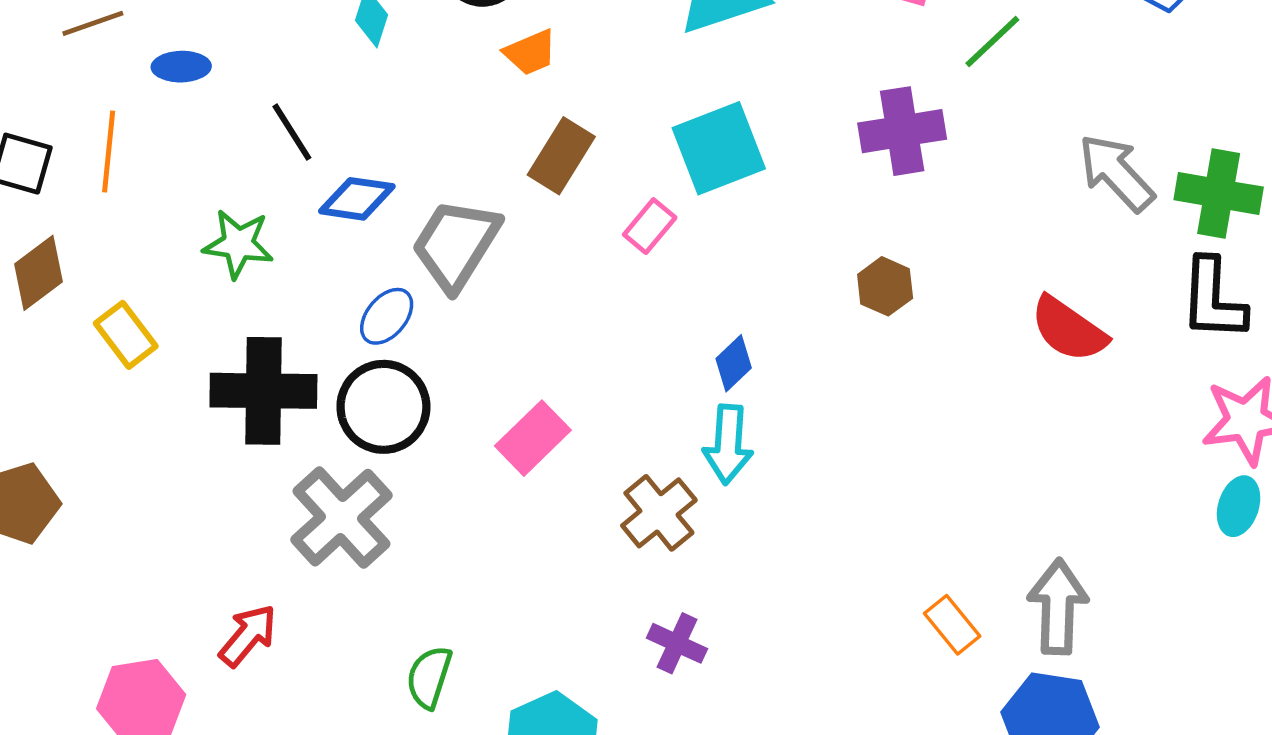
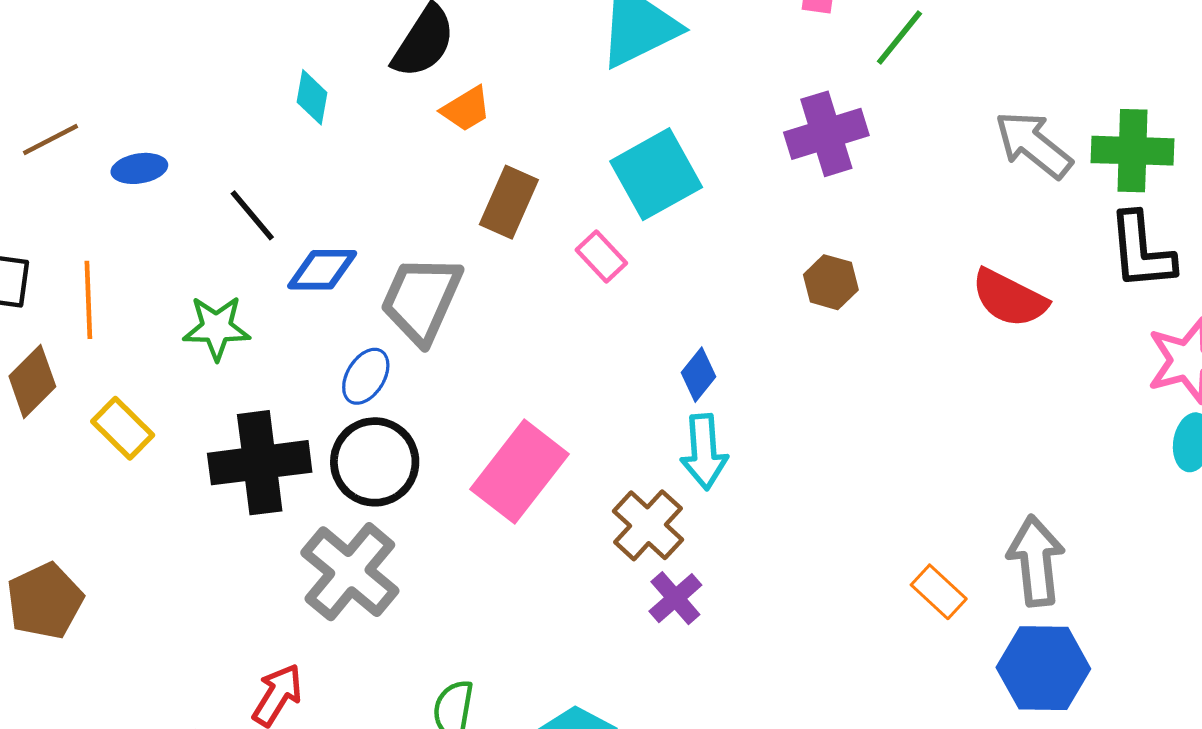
orange line: (109, 152) -> (88, 300), moved
pink rectangle: (650, 226) -> (601, 257), turned -75
pink rectangle: (533, 438) -> (519, 472), size x1.4
purple cross: (677, 643) -> (675, 598), moved, turned 32

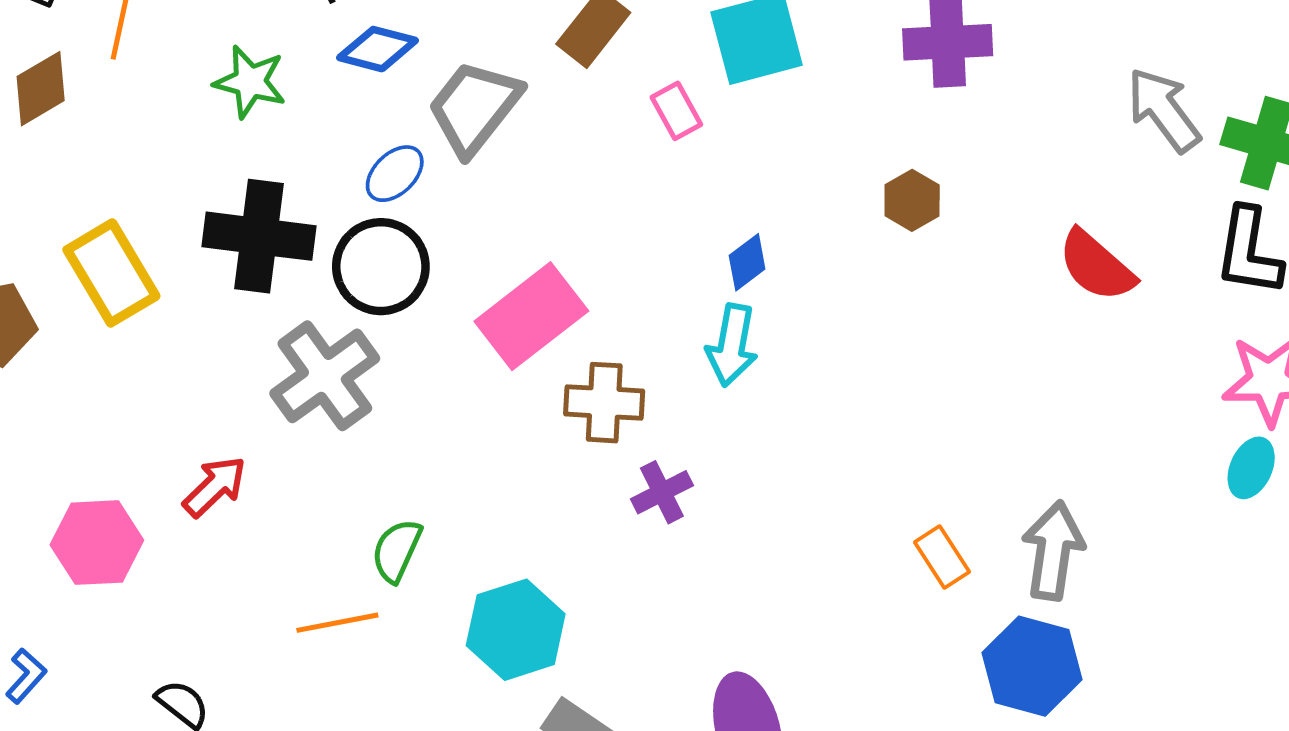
yellow rectangle: (123, 428) -> (111, 273), moved, size x1.5
brown cross: (648, 525) -> (604, 403), moved, turned 36

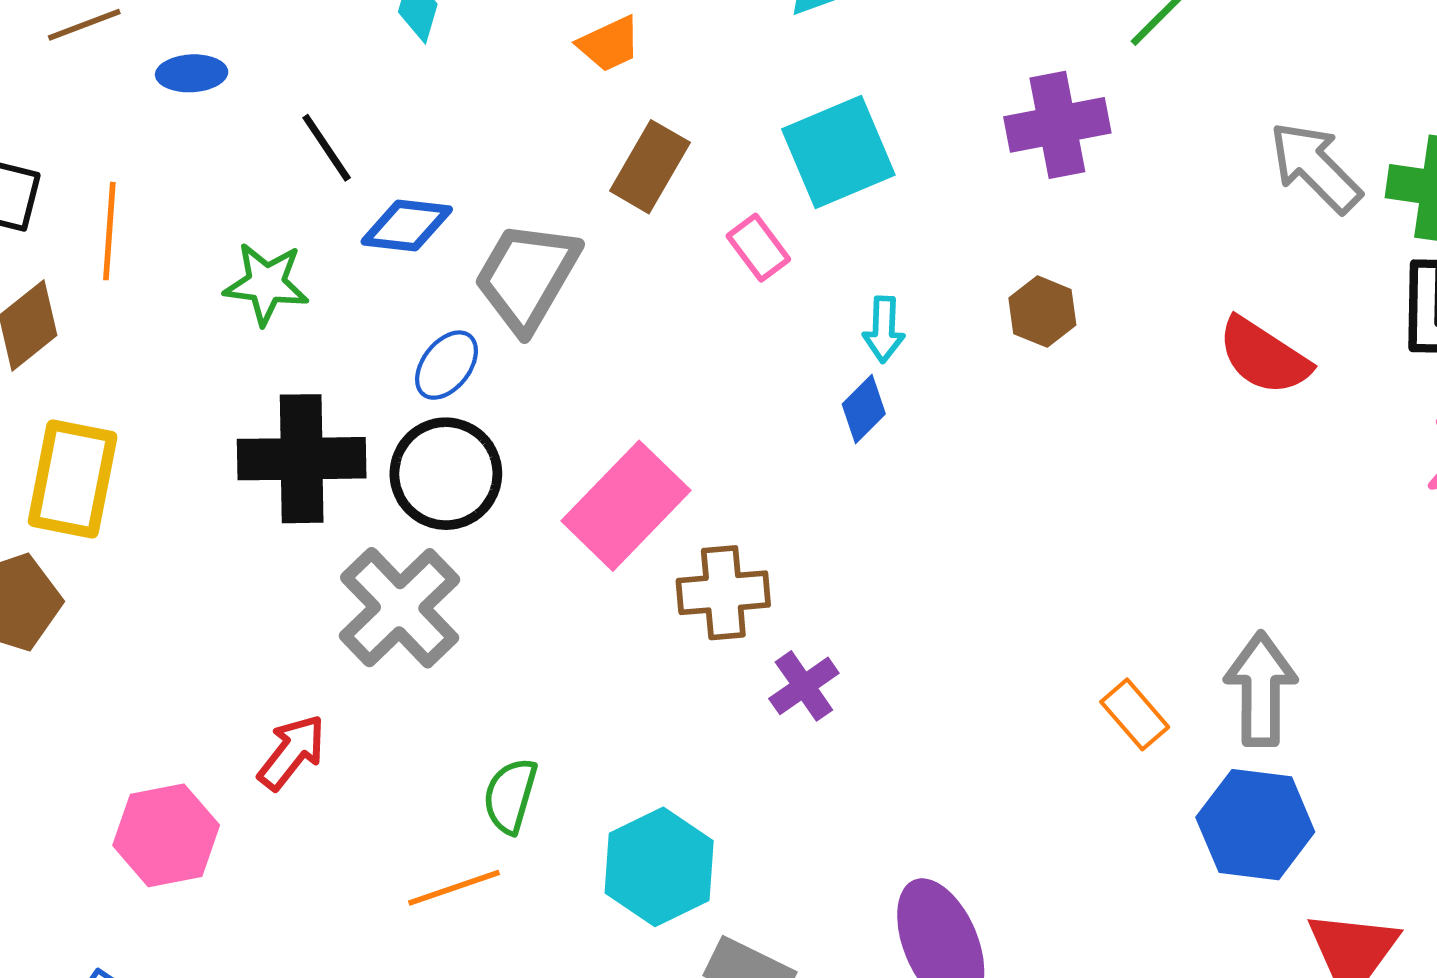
yellow rectangle: (111, 273) -> (73, 479), moved, turned 50
cyan arrow: (732, 345) -> (884, 329), moved, size x0.7

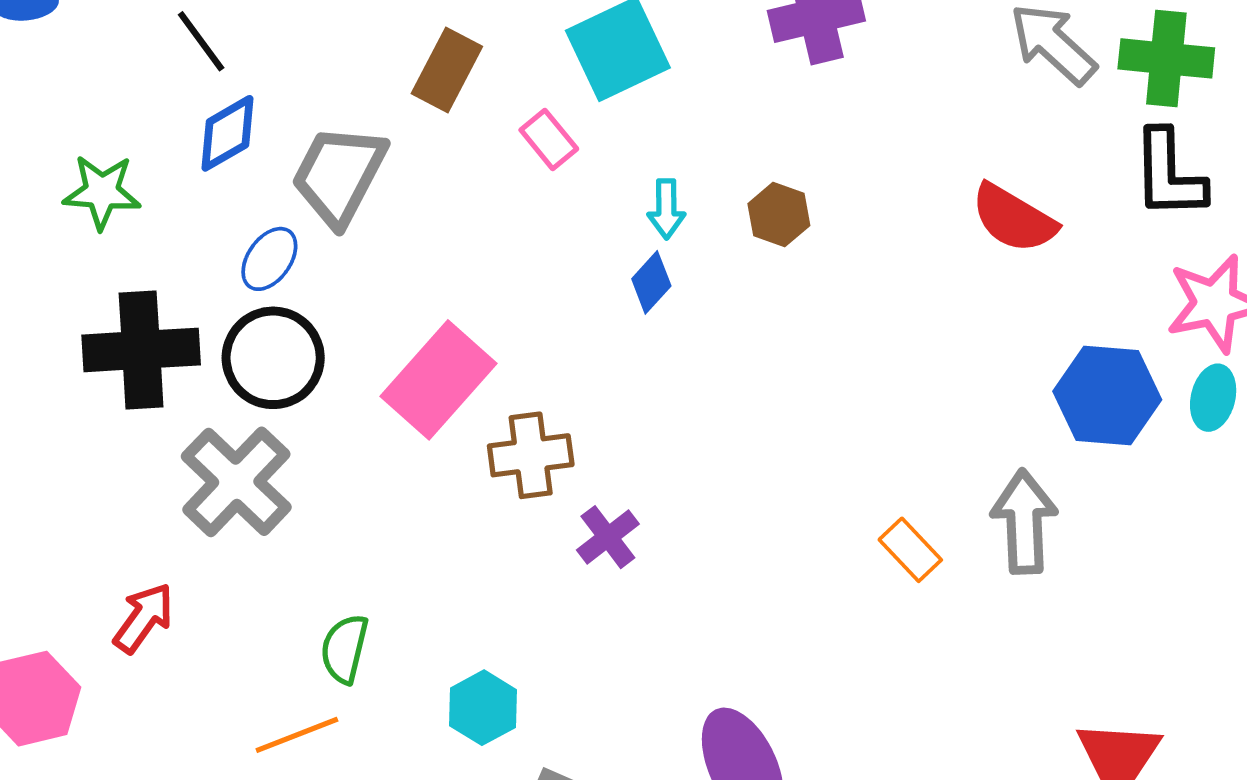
black line: (327, 148) -> (201, 41), moved
blue diamond: (407, 225) -> (227, 133), turned -34
brown hexagon: (1042, 312) -> (779, 215), moved
blue hexagon: (1255, 825) -> (1107, 395), moved
cyan hexagon: (659, 867) -> (483, 708), size x0.7

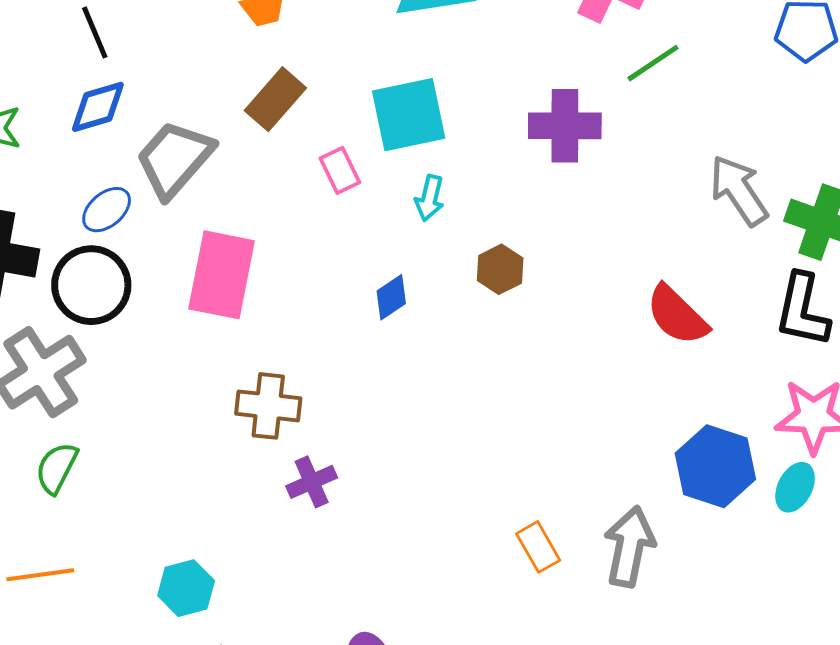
cyan arrow: (666, 209) -> (430, 198), moved
pink rectangle: (438, 380) -> (222, 275), moved, turned -44
green semicircle: (344, 649) -> (57, 468), moved

